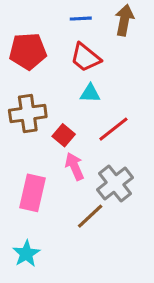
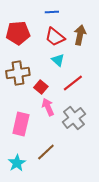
brown arrow: (124, 20) -> (80, 35), moved
cyan triangle: (90, 93) -> (58, 60), turned 40
brown line: (90, 216) -> (46, 152), moved

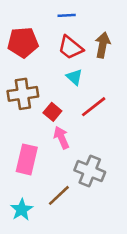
gray cross: (74, 118) -> (90, 171), moved, turned -30

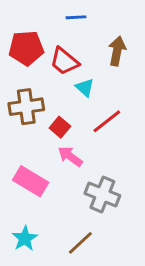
red trapezoid: (70, 48) -> (64, 61), moved
pink arrow: (61, 138) -> (70, 156), turned -30
pink rectangle: (27, 159) -> (31, 181), turned -72
brown line: (59, 195) -> (80, 243), moved

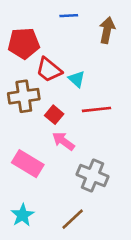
brown arrow: (117, 51) -> (107, 30), moved
red trapezoid: (64, 61) -> (49, 70), moved
red line: (107, 121) -> (96, 109), turned 32

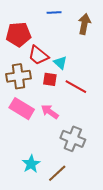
red line: (96, 109) -> (76, 87), turned 35
red square: (54, 115) -> (50, 79), moved, turned -32
pink rectangle: (28, 164) -> (22, 109), moved
cyan star: (22, 215) -> (31, 164), moved

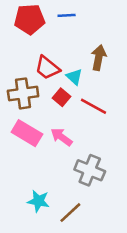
brown arrow: (84, 24) -> (99, 58), moved
red pentagon: (19, 34) -> (29, 19), moved
red square: (50, 79) -> (61, 97), turned 32
cyan star: (31, 164) -> (38, 201), turned -30

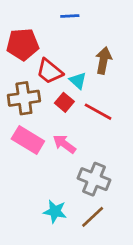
red pentagon: (29, 19) -> (23, 44), moved
cyan star: (38, 201) -> (55, 211), moved
brown line: (70, 213) -> (93, 217), moved

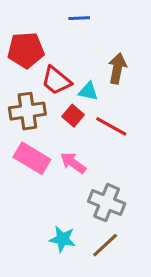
cyan triangle: (78, 81) -> (88, 91), turned -30

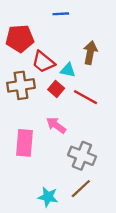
pink rectangle: (32, 158) -> (24, 143), moved, turned 64
cyan star: (62, 239) -> (48, 197), moved

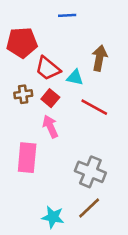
brown cross: (21, 85) -> (23, 94), size x0.6
red square: (56, 89) -> (50, 98), moved
pink arrow: (56, 125) -> (50, 127), moved, turned 30

